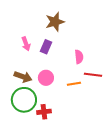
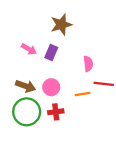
pink arrow: (26, 44) -> (29, 49), turned -40
red cross: (44, 112) -> (56, 112), moved

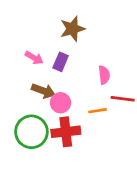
brown arrow: (26, 86) -> (43, 91), moved
red cross: (56, 112) -> (66, 132), size x1.5

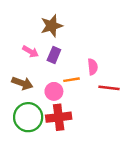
brown star: (72, 29) -> (52, 26), moved
brown arrow: (43, 91) -> (22, 83), moved
orange line: (98, 111) -> (72, 80), moved

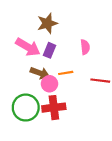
pink arrow: (30, 52) -> (28, 47), size x1.6
pink semicircle: (93, 67) -> (85, 47), moved
brown arrow: (22, 83) -> (40, 73), moved

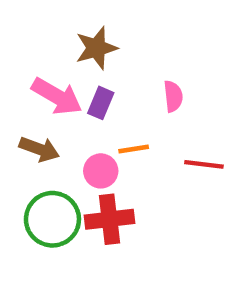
brown arrow: (40, 73) -> (39, 149), moved

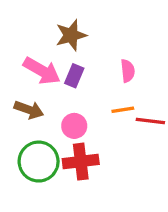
orange line: (134, 149) -> (123, 110), moved

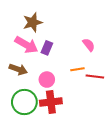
brown star: (71, 35) -> (33, 22), moved
pink semicircle: (128, 71) -> (89, 45), moved, turned -32

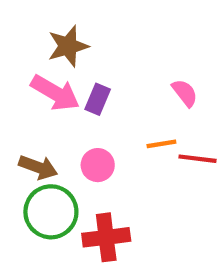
brown arrow: (18, 69) -> (38, 167), moved
red cross: (51, 102) -> (106, 237), moved

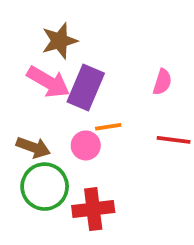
pink semicircle: (185, 93) -> (162, 82), turned 55
purple rectangle: (98, 99) -> (86, 88), size x1.6
orange line: (161, 144) -> (108, 127), moved

